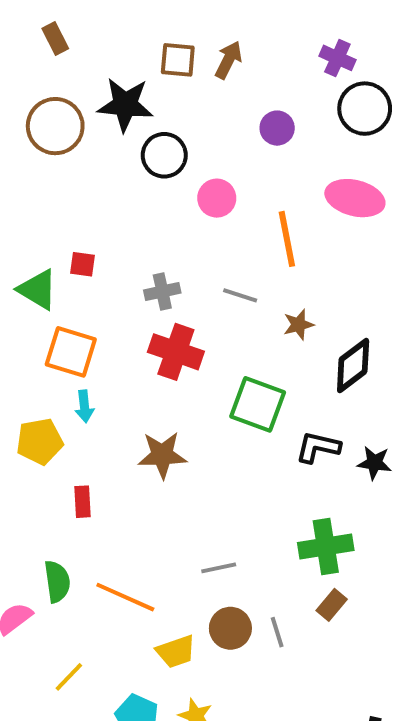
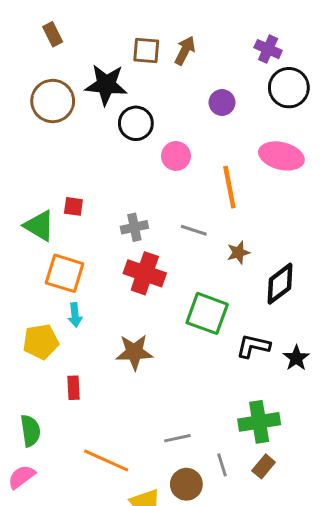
black star: (374, 463) -> (296, 358), turned 30
green semicircle: (57, 582) -> (30, 431), moved
gray line: (277, 632) -> (222, 465), moved

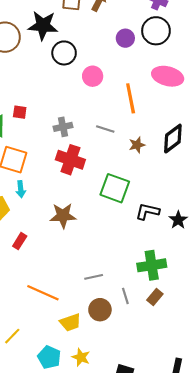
black circle: (289, 88) -> (156, 31), moved
black diamond: (280, 284) -> (173, 139), moved
red rectangle: (73, 388) -> (20, 241), turned 35

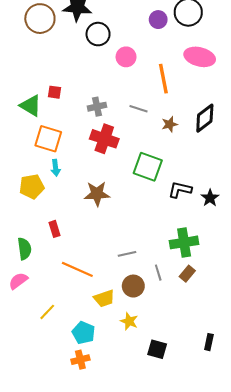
red rectangle: (20, 241) -> (54, 229), moved, turned -49
yellow star: (81, 357) -> (129, 321), moved

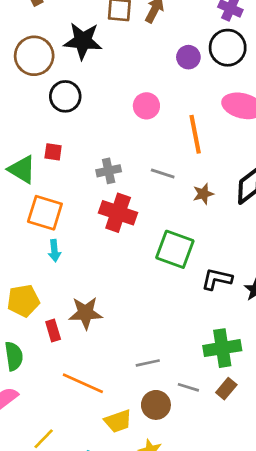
black circle: (98, 34) -> (65, 96), moved
yellow pentagon: (32, 186) -> (23, 301), moved
brown star: (97, 194) -> (86, 313), moved
gray line: (158, 273) -> (188, 387), turned -56

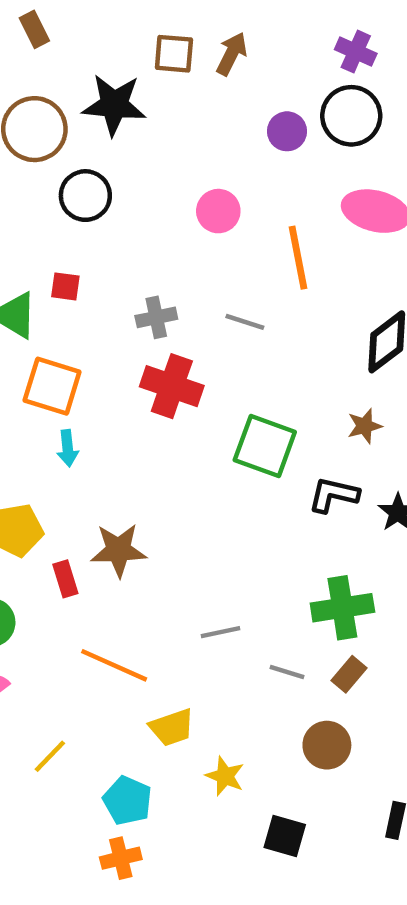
brown star: (203, 194) -> (365, 426), moved
brown circle: (156, 405) -> (327, 745), moved

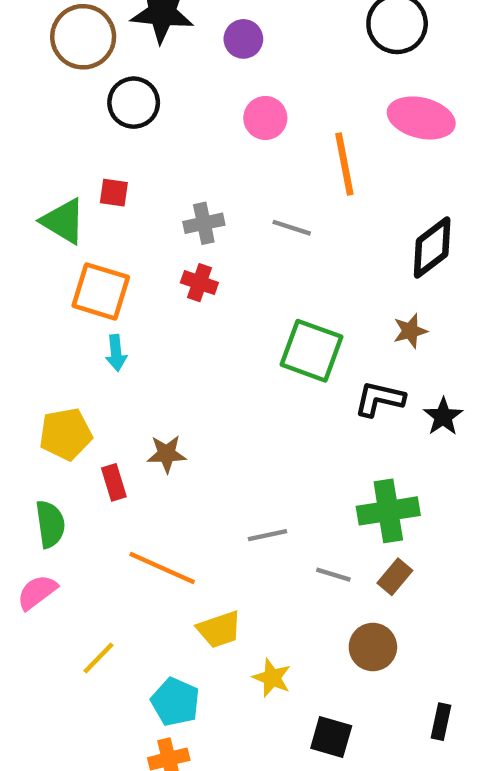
purple circle: (287, 131) -> (243, 39), moved
red cross: (172, 386) -> (199, 283), moved, size x0.6
brown star: (119, 550) -> (167, 454), size x0.7

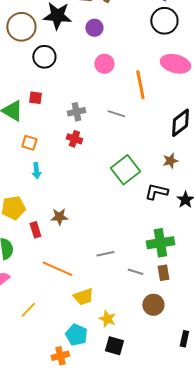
orange square: (101, 291) -> (29, 143), size x0.6
green square: (311, 351) -> (125, 170), turned 32
brown rectangle: (395, 577) -> (163, 273), turned -49
cyan pentagon: (175, 702) -> (76, 335), moved
black square: (331, 737) -> (114, 346), moved

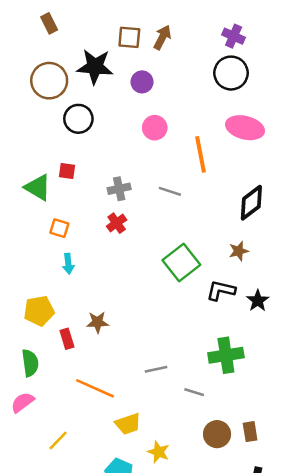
red cross: (74, 139) -> (117, 223), turned 35
brown rectangle: (163, 273) -> (250, 432), moved

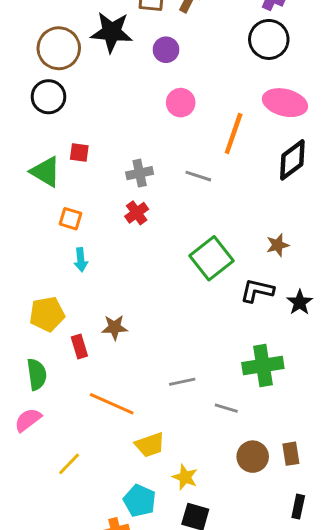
black circle: (78, 119) -> (48, 97), moved
orange line: (200, 154) -> (234, 133), turned 30
black diamond: (251, 203) -> (292, 160), moved

